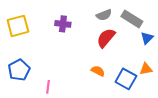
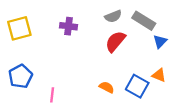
orange triangle: (146, 69) -> (159, 75), turned 32
orange semicircle: (98, 71) -> (107, 87), moved

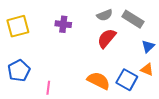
blue triangle: (160, 41) -> (148, 46), moved
orange semicircle: (107, 87) -> (99, 81), size x1.6

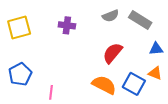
red semicircle: (107, 38) -> (113, 53), moved
blue triangle: (148, 46) -> (156, 49), turned 40

